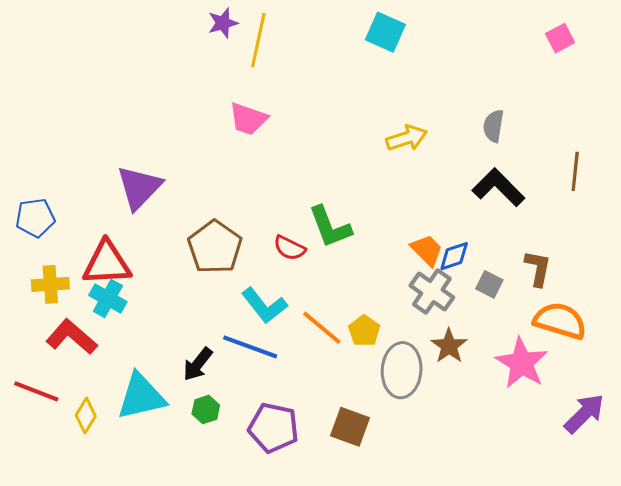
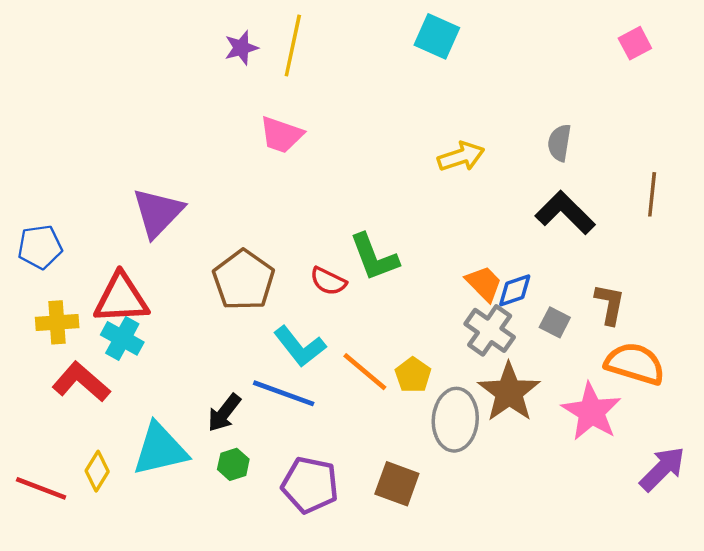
purple star: (223, 23) -> (241, 48), moved
brown star: (449, 346) -> (509, 392), size x1.5
red line: (36, 391) -> (41, 488), moved

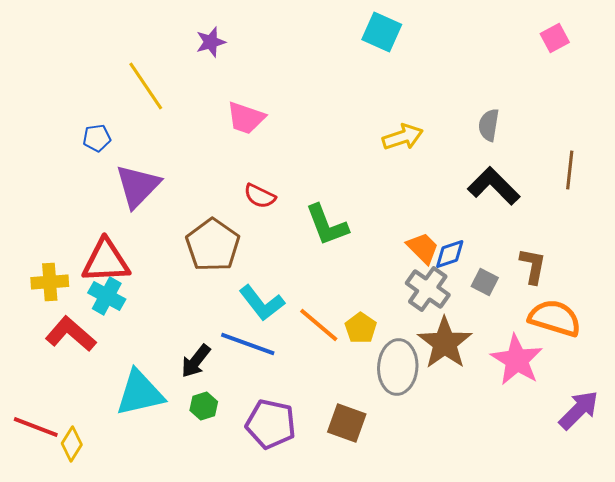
yellow line: (293, 46) -> (146, 86), moved, turned -46
blue pentagon: (40, 247) -> (97, 138), moved, size x0.7
red semicircle: (328, 281) -> (260, 196), moved
yellow diamond: (97, 471) -> (72, 444), moved

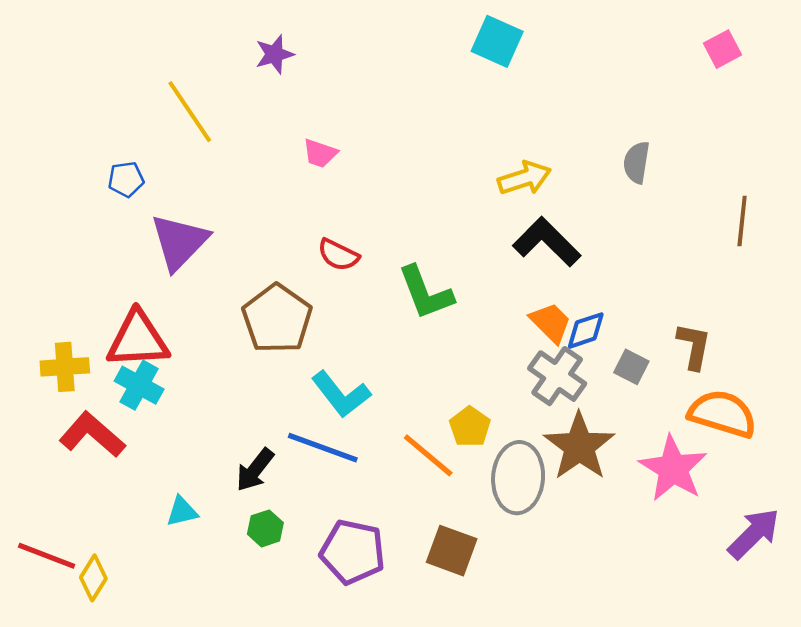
pink trapezoid: (246, 118) -> (320, 153), size x0.7
black L-shape: (494, 186) -> (547, 242), moved
orange line: (319, 325) -> (428, 455), moved
cyan triangle: (140, 393) -> (182, 511), size x0.5

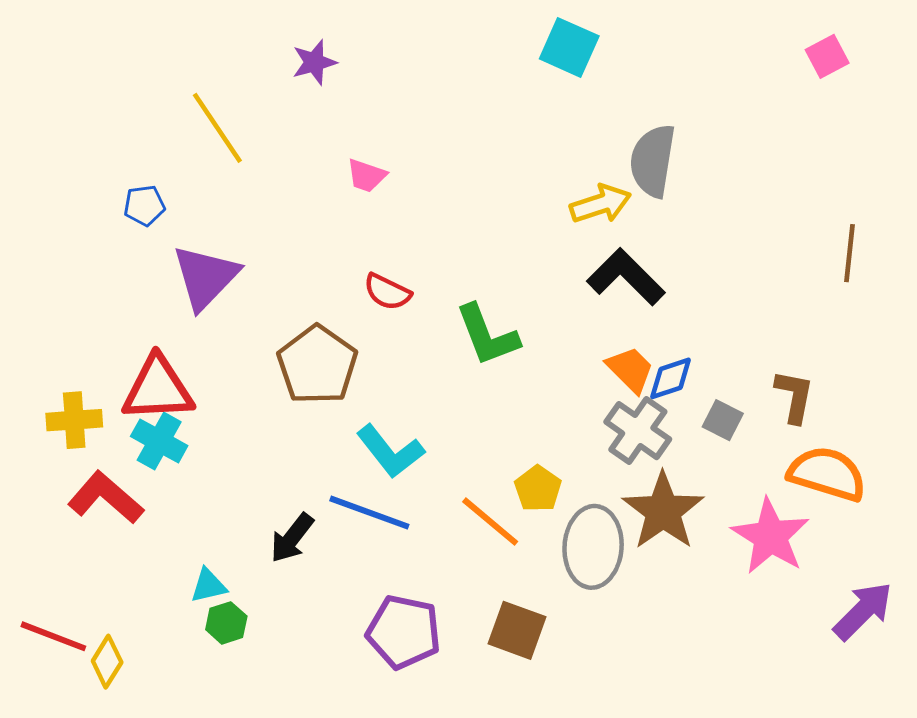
gray semicircle: (637, 162) -> (653, 161), moved, size x1.5
green hexagon: (265, 528) -> (226, 623), moved

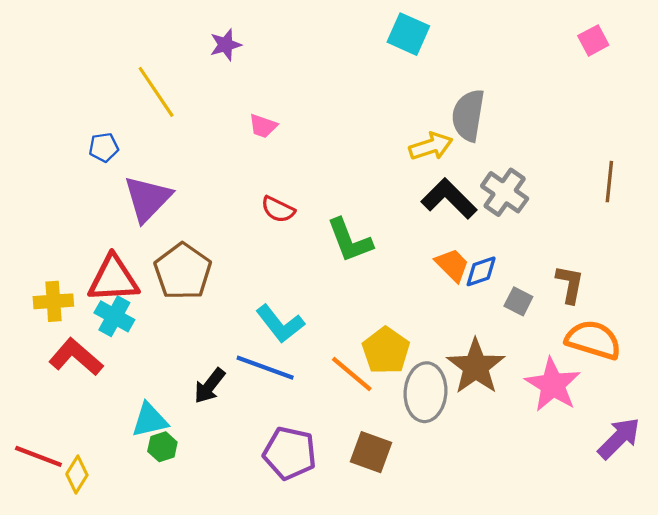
brown pentagon: (317, 365) -> (183, 271), moved
gray cross: (638, 431) -> (505, 192), moved
yellow pentagon: (538, 489) -> (386, 351), size x1.4
cyan triangle: (208, 586) -> (150, 420), size x1.4

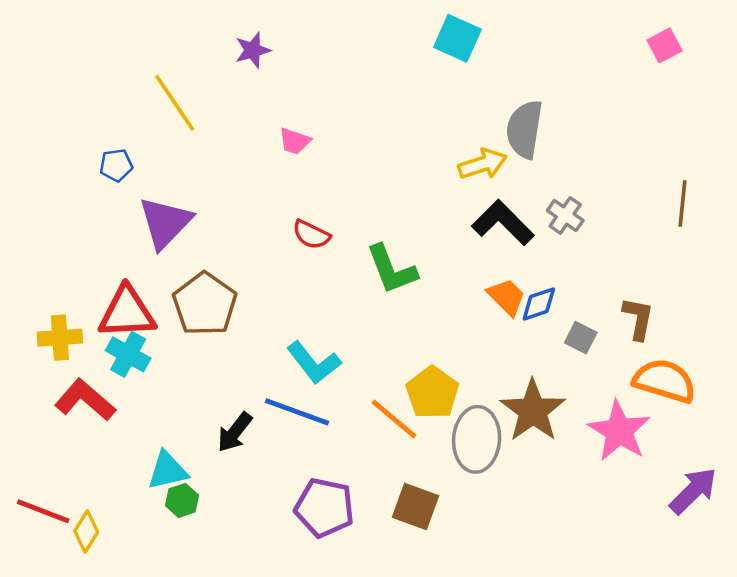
gray cross: (505, 192) -> (565, 215), size x0.7

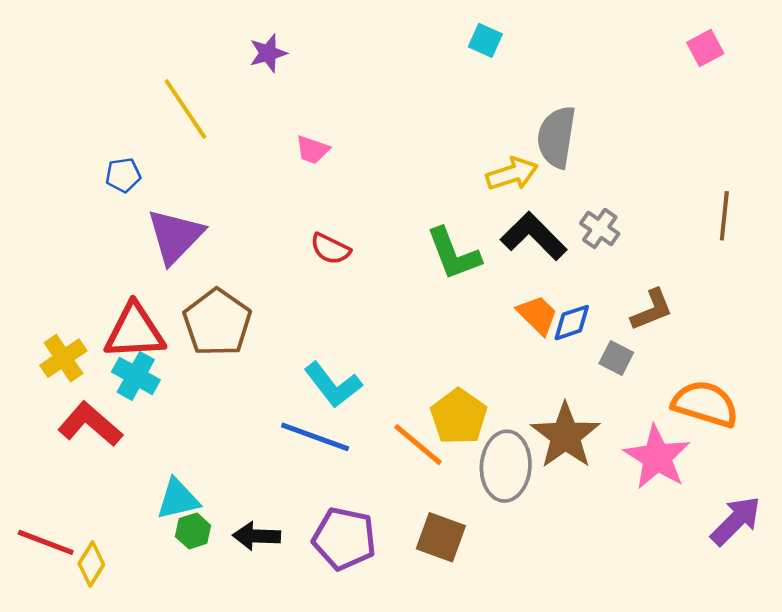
cyan square: (457, 38) -> (485, 40), size x0.7
green L-shape: (392, 269) -> (454, 254), moved
brown L-shape: (638, 318) -> (652, 310), moved, turned 57
yellow cross: (60, 338) -> (63, 358), turned -30
black arrow: (235, 432) -> (257, 536), moved, turned 54

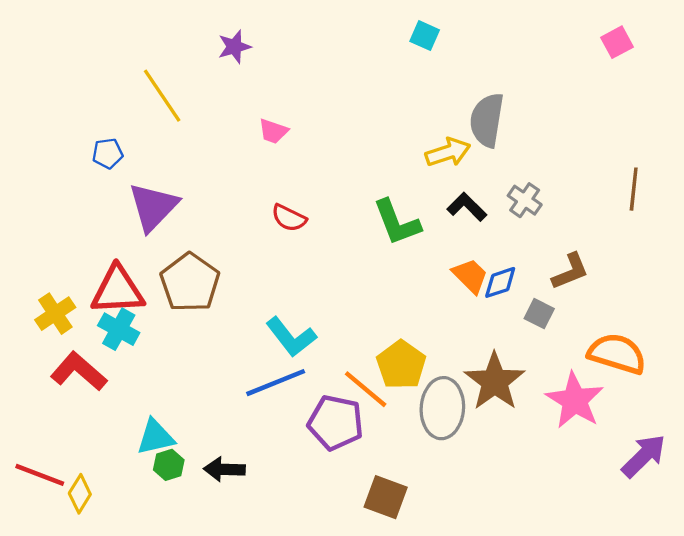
black L-shape: (534, 236) -> (467, 207), size x0.7
blue line: (315, 437) -> (276, 383), turned -42
brown square: (441, 537) -> (386, 497), moved
purple pentagon: (344, 539) -> (336, 423), moved

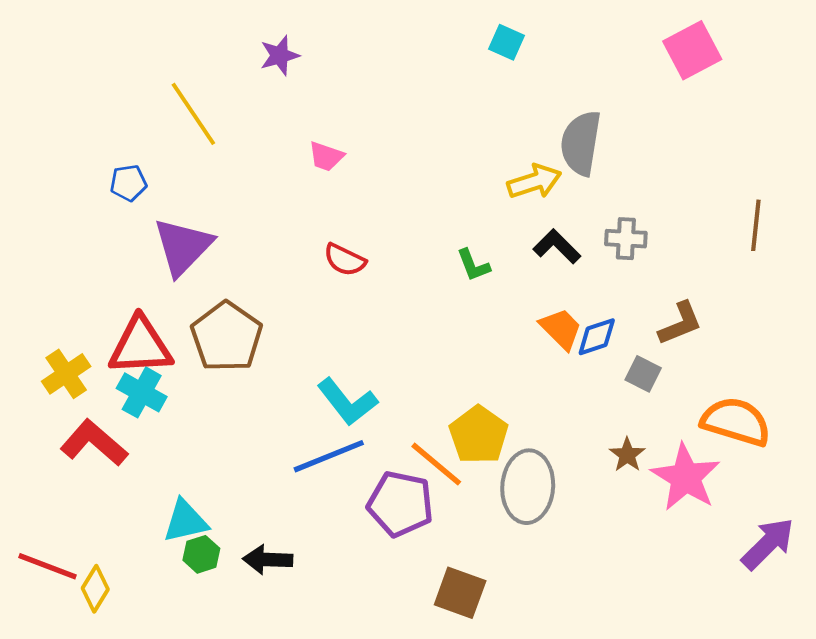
pink square: (617, 42) -> (692, 50), moved, size x1.5
gray cross: (525, 200) -> (626, 239), turned -32
green L-shape: (397, 222) -> (473, 265), size x0.6
brown star: (495, 381) -> (627, 455), moved, size x0.5

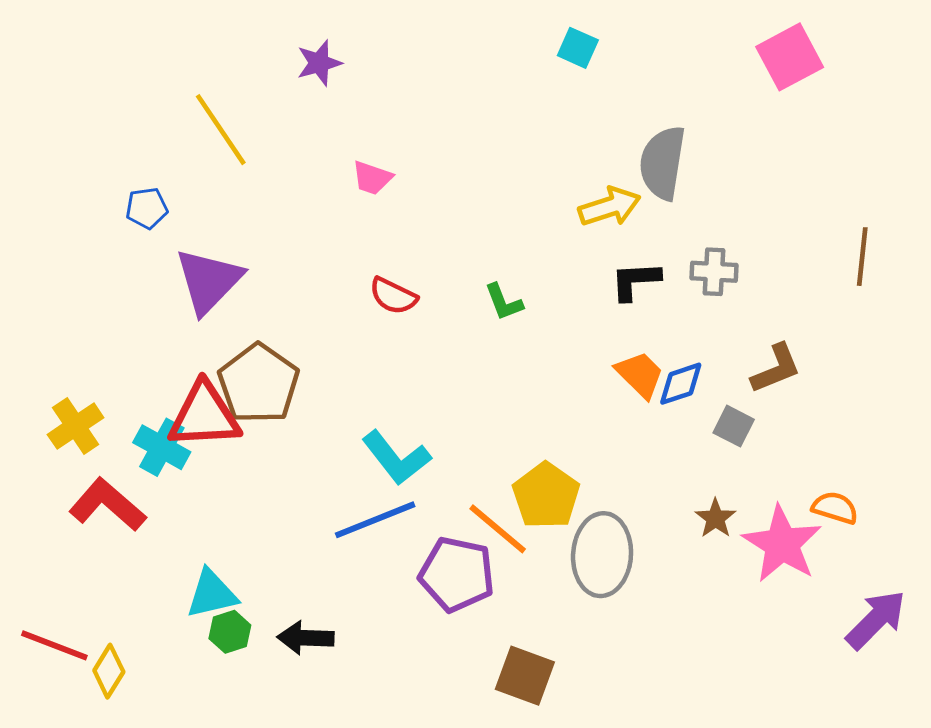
black L-shape: (557, 247) -> (635, 281), turned -48
green L-shape: (473, 265) -> (504, 302), moved
red triangle: (140, 346) -> (204, 415), moved
orange semicircle: (736, 422) -> (835, 508), moved, size x0.6

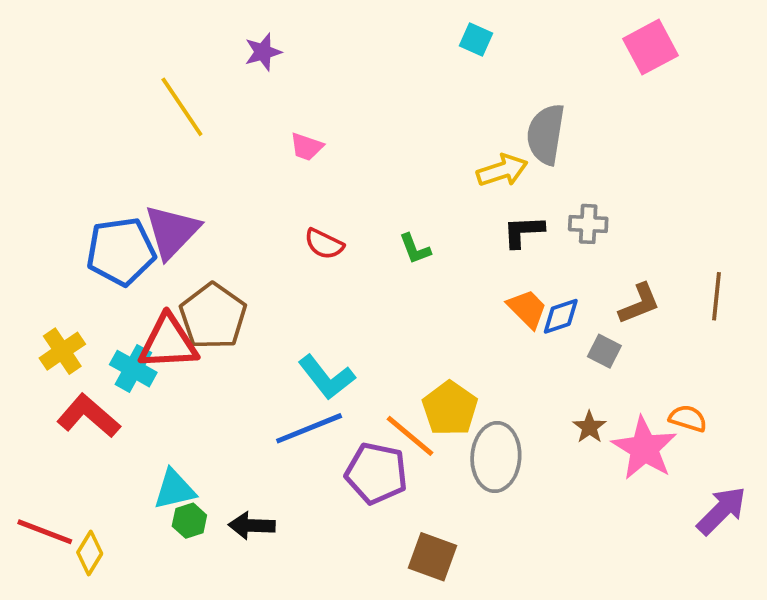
blue pentagon: (147, 208) -> (121, 251), moved, size x2.0
brown line: (862, 257) -> (717, 296), moved

